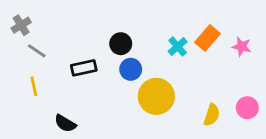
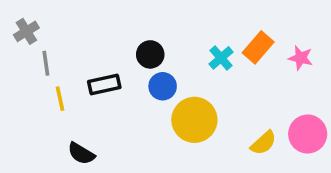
gray line: (37, 51) -> (46, 63), turned 48
yellow line: (34, 86) -> (60, 99), moved
pink circle: (247, 108) -> (308, 134), size x1.4
yellow semicircle: (212, 115) -> (263, 143), turned 30

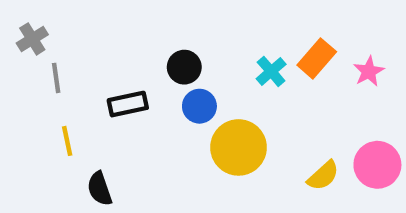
pink star: (301, 58) -> (369, 71), turned 30
yellow line: (60, 99) -> (67, 141), moved
black semicircle: (81, 153) -> (100, 189), turned 40

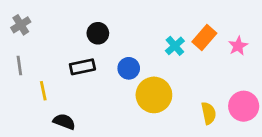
black circle: (184, 67) -> (98, 33), moved
gray line: (56, 78) -> (19, 66), moved
yellow semicircle: (323, 176) -> (209, 113), turned -60
black semicircle: (100, 189) -> (64, 122), turned 130

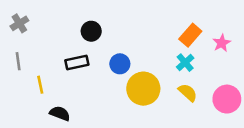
cyan cross: (175, 46) -> (185, 63), moved
yellow semicircle: (209, 113) -> (188, 93), moved, turned -36

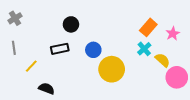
yellow line: (40, 85) -> (31, 66), turned 56
yellow semicircle: (188, 93) -> (163, 60), moved

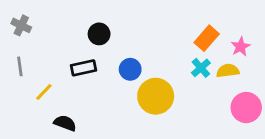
gray cross: (15, 18) -> (21, 25), turned -32
yellow semicircle: (163, 60) -> (228, 71), moved, turned -49

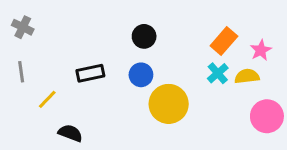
black circle: (99, 34) -> (144, 36), moved

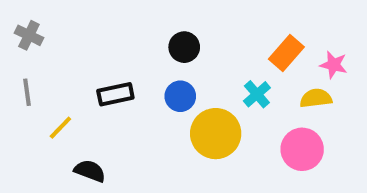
pink star: (261, 50) -> (334, 65), turned -30
cyan cross: (218, 73) -> (257, 94), moved
pink circle: (267, 116) -> (302, 149), moved

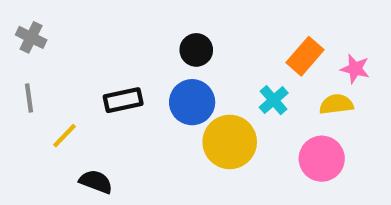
blue circle: (180, 96) -> (192, 102), size x1.4

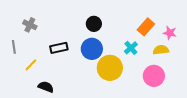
gray cross: (31, 37) -> (30, 25), moved

